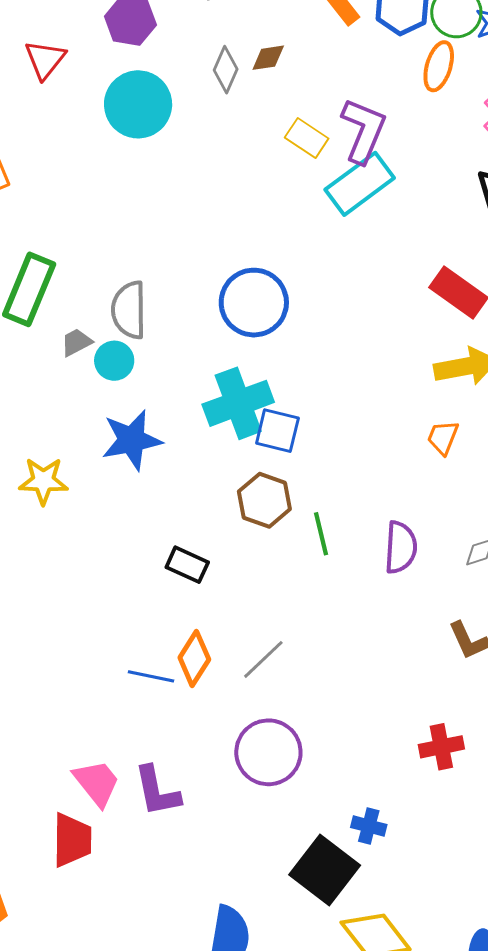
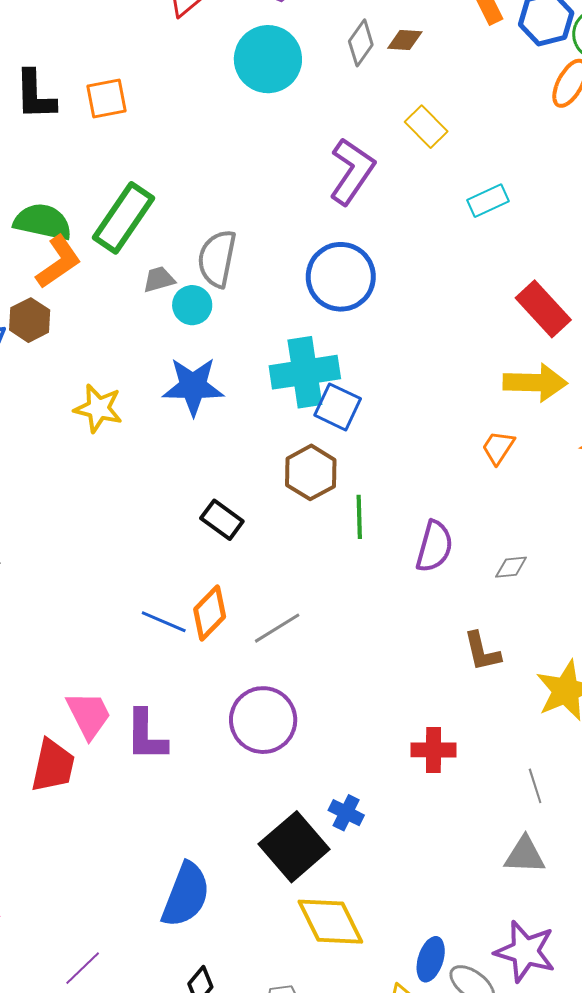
purple L-shape: (363, 131) -> (352, 171), moved
cyan rectangle: (360, 184) -> (488, 201), moved, size x0.6

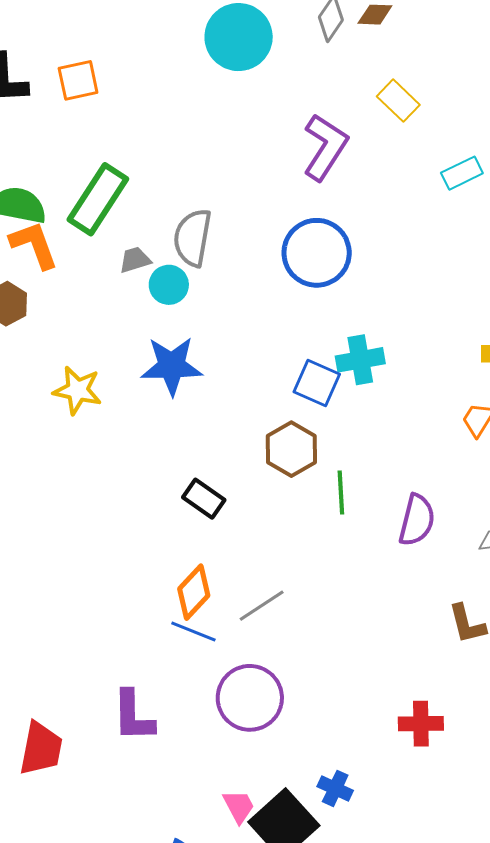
orange L-shape: (58, 262) -> (34, 245), turned -74
cyan cross: (305, 372) -> (360, 360), moved, size x0.7
blue line: (164, 622) -> (193, 631), moved
pink trapezoid: (89, 715) -> (239, 806), moved, size x0.7

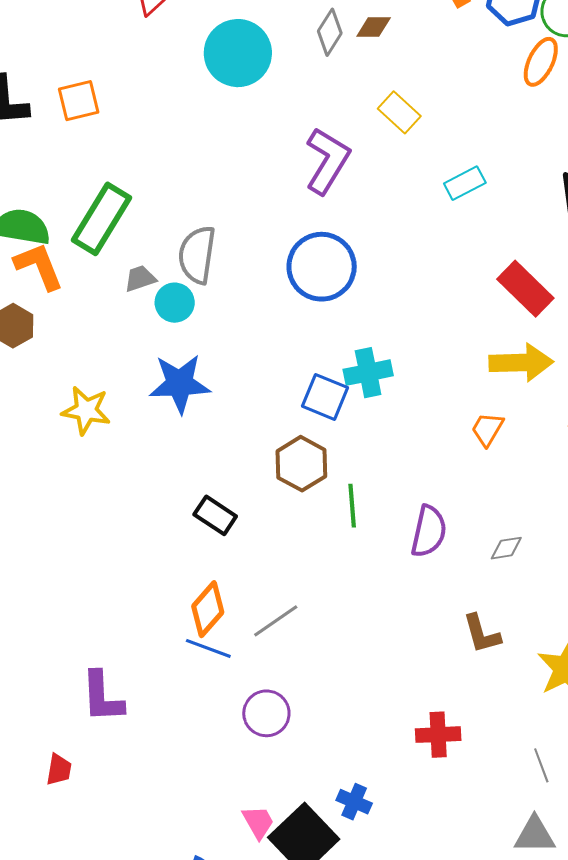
purple circle: (250, 698) -> (266, 713), size x0.7
purple L-shape: (133, 716) -> (102, 697), moved
red trapezoid: (41, 749) -> (59, 770), size x0.6

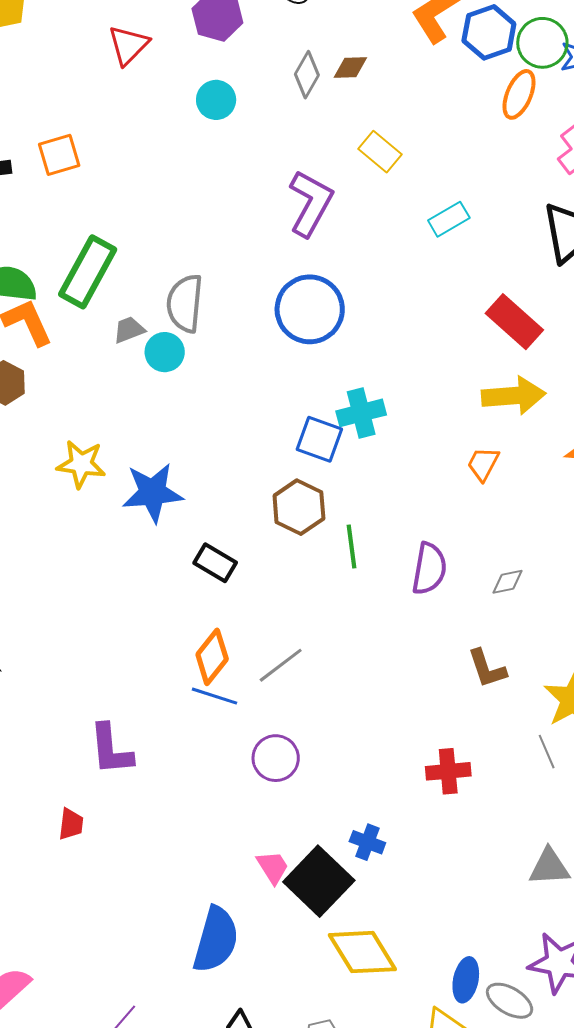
cyan circle: (238, 53) -> (216, 100), size x0.6
blue star: (180, 384) -> (153, 493), moved
gray line: (541, 765) -> (547, 752), moved

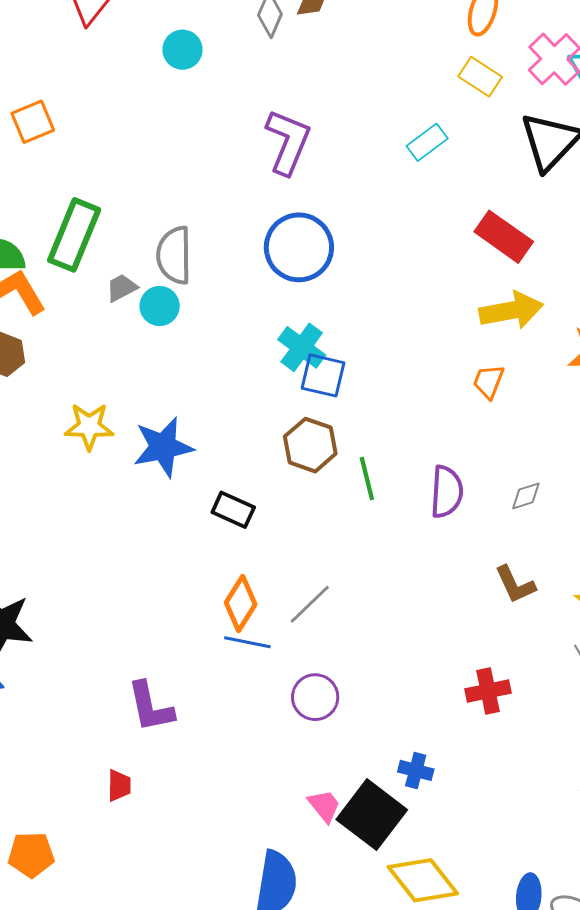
yellow rectangle: (380, 152) -> (480, 77), moved
cyan cross: (361, 413) -> (302, 347), moved, turned -33

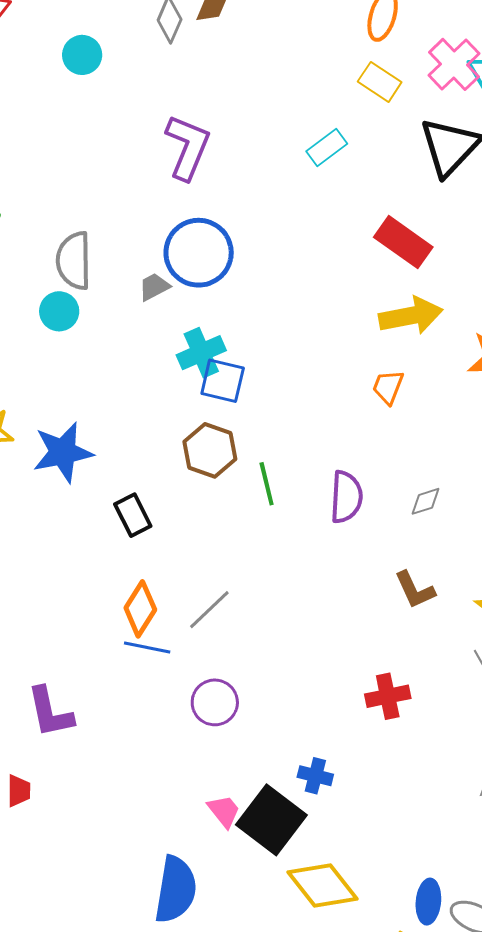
gray trapezoid: (122, 288) -> (154, 287), moved
cyan cross: (302, 347) -> (201, 353), turned 30
black rectangle: (233, 510) -> (133, 515), turned 39

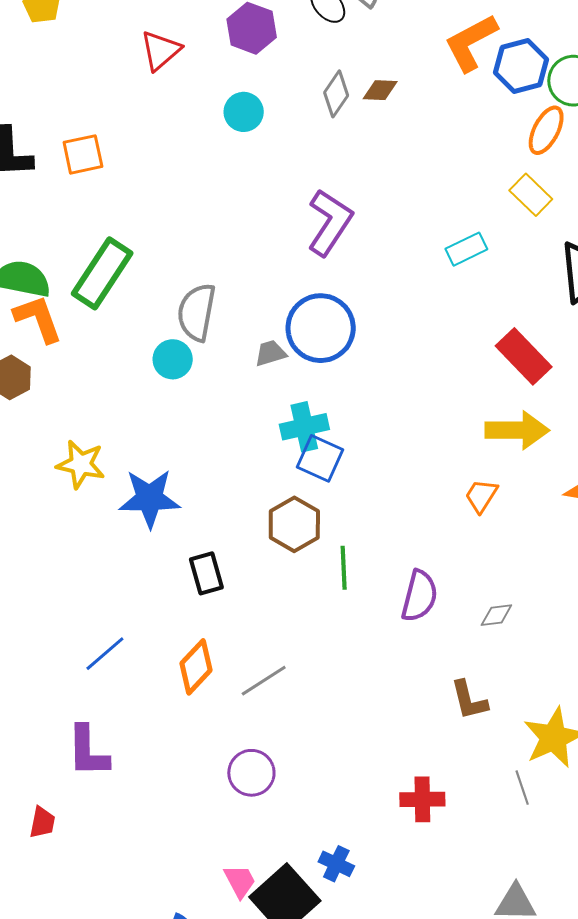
blue line: (147, 648) -> (105, 654), moved, turned -63

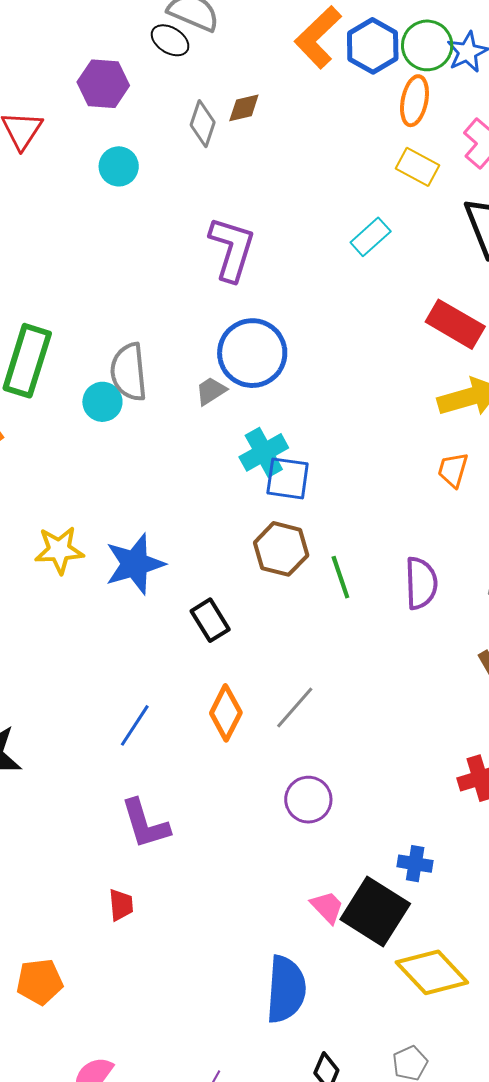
cyan circle: (173, 359) -> (102, 402), moved

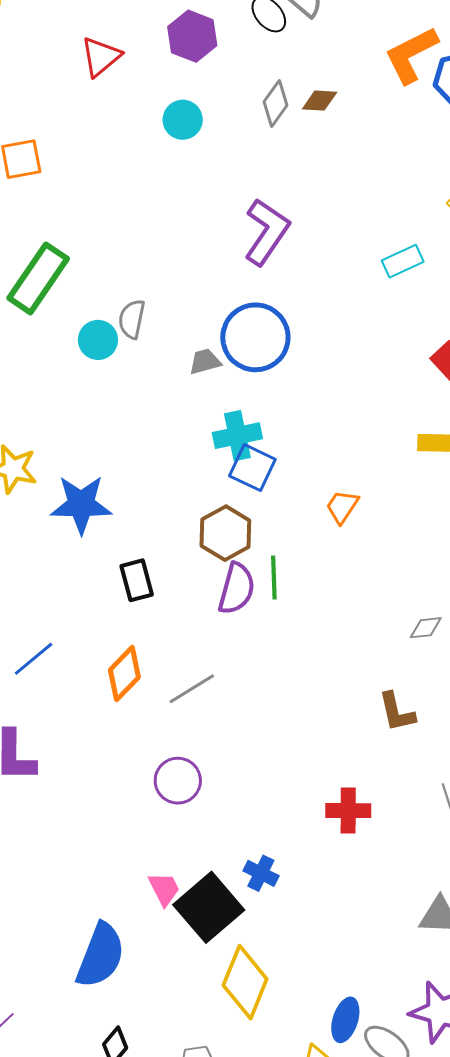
gray semicircle: (129, 372) -> (132, 319), size x0.7
orange trapezoid: (453, 470) -> (342, 507), moved
purple semicircle: (421, 583) -> (237, 589), moved
yellow diamond: (432, 972) -> (245, 982), turned 48

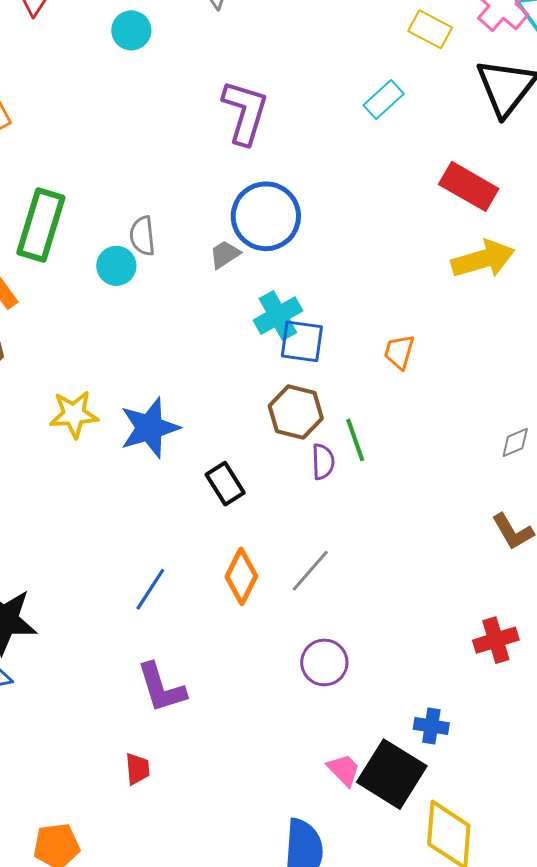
purple semicircle: (237, 589) -> (323, 462), size x0.7

